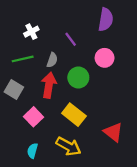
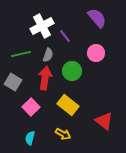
purple semicircle: (106, 20) -> (97, 18), turned -50
white cross: (31, 32) -> (42, 26), moved, size x1.6
yellow arrow: (68, 146) -> (63, 134), size x0.7

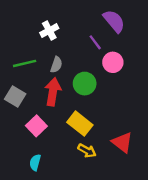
white cross: (42, 26) -> (49, 31), size x0.7
purple line: (65, 36) -> (95, 42), moved
yellow arrow: (63, 134) -> (87, 151), moved

